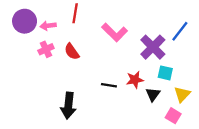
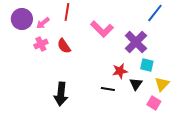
pink arrow: (48, 26) -> (43, 23), turned -32
blue line: (180, 31) -> (155, 13), moved
black line: (109, 85) -> (108, 89), moved

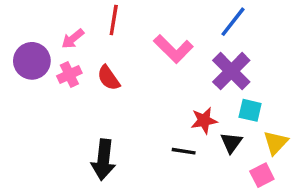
blue line: (155, 13) -> (233, 22), moved
purple circle: (22, 19) -> (32, 61), moved
pink square: (154, 103) -> (262, 175), turned 32

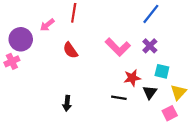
pink L-shape: (173, 49) -> (118, 47), moved
purple cross: (231, 71) -> (150, 46), size x0.6
pink cross: (69, 74) -> (12, 61), moved
black arrow: (103, 160) -> (67, 103), size x0.6

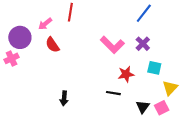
red semicircle: (70, 50) -> (52, 45), moved
black triangle: (150, 92) -> (143, 107), moved

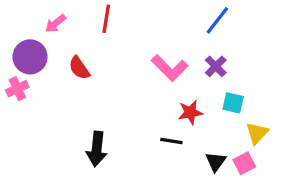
pink arrow: (45, 24) -> (55, 24), moved
black arrow: (64, 98) -> (97, 149), size x1.5

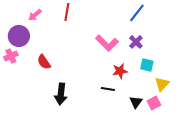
red semicircle: (79, 68) -> (44, 62), moved

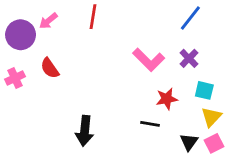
purple circle: (19, 36) -> (21, 35), moved
red semicircle: (44, 62) -> (50, 68), moved
yellow triangle: (162, 84) -> (211, 117), moved

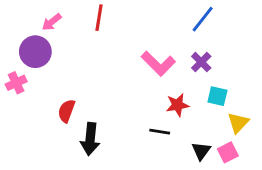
purple circle: (21, 35) -> (35, 52), moved
red semicircle: (50, 68) -> (66, 111), moved, turned 55
yellow triangle: (211, 117) -> (238, 123), moved

